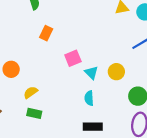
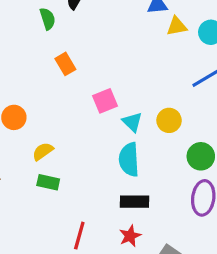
orange rectangle: (46, 33) -> (65, 64), turned -56
cyan semicircle: (89, 98) -> (129, 160), size x1.5

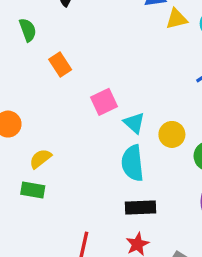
green semicircle: (48, 19) -> (28, 30), moved
yellow circle: (169, 120) -> (172, 134), moved
green rectangle: (48, 182) -> (33, 190), moved

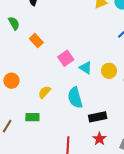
yellow semicircle: (40, 159) -> (44, 92), moved
cyan semicircle: (133, 163) -> (75, 98), moved

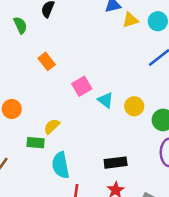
green semicircle: (14, 23) -> (20, 25), moved
cyan semicircle: (75, 98) -> (61, 165), moved
green rectangle: (32, 117) -> (36, 143), moved

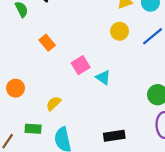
yellow circle: (134, 106) -> (120, 31), moved
green rectangle: (36, 143) -> (33, 129), moved

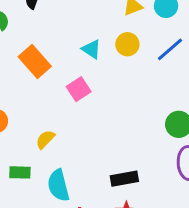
orange rectangle: (47, 43) -> (35, 61), size x1.5
cyan triangle: (103, 77) -> (91, 49), moved

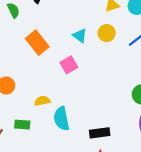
yellow semicircle: (45, 139) -> (42, 101), turned 32
cyan semicircle: (58, 185) -> (61, 119), moved

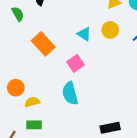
yellow semicircle: (42, 101) -> (32, 102), moved
cyan semicircle: (61, 119) -> (70, 93), moved

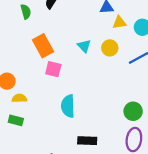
pink square: (75, 63) -> (53, 69), moved, turned 35
cyan semicircle: (70, 93) -> (68, 106), moved

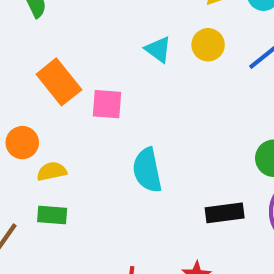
orange rectangle: (43, 46) -> (59, 82), moved
black rectangle: (87, 141) -> (225, 213), moved

